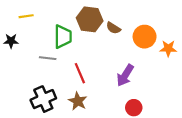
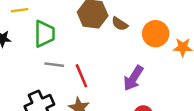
green trapezoid: (63, 37) -> (44, 34), moved
gray line: (48, 58) -> (54, 65), moved

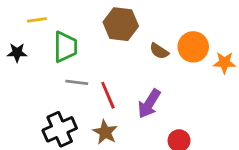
brown semicircle: (120, 24) -> (159, 51), moved
purple arrow: (133, 78) -> (149, 104), moved

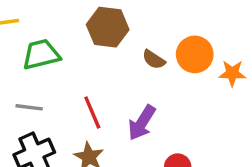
green trapezoid: (65, 47) -> (41, 54), turned -104
gray line: (77, 82) -> (29, 107), moved

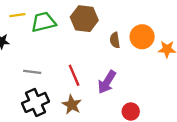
green trapezoid: (41, 54) -> (43, 22), moved
brown semicircle: (154, 60) -> (115, 40), turned 49

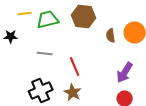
gray line: (32, 72) -> (45, 53), moved
purple arrow: (107, 82) -> (125, 72), moved

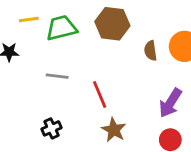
black cross: (41, 90) -> (51, 128), size x0.6
brown star: (73, 92) -> (114, 130), moved

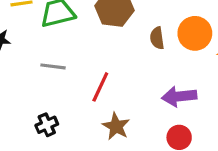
red line: (100, 94) -> (100, 87), turned 48
purple arrow: (170, 103) -> (179, 96), turned 52

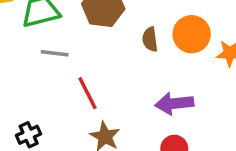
gray line: (53, 66) -> (55, 53), moved
red line: (100, 87) -> (88, 93), turned -52

